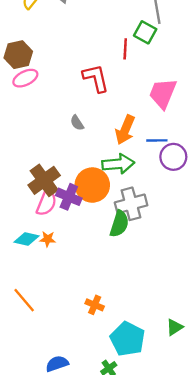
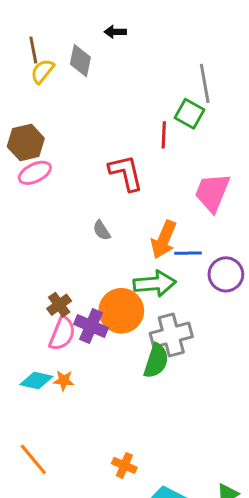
blue line: (157, 140) -> (188, 253), moved
brown cross: (44, 180) -> (59, 305), size x0.6

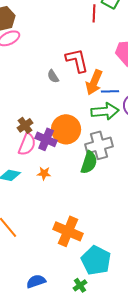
red L-shape: (126, 173) -> (77, 60), moved
green arrow: (155, 284) -> (105, 111), moved
orange star: (64, 381) -> (44, 173), moved
orange cross: (124, 465) -> (68, 231), size x1.8

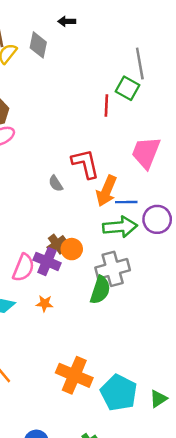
brown cross: (25, 125) -> (57, 244), moved
orange circle: (66, 129) -> (72, 249), size x0.6
cyan pentagon: (96, 260) -> (119, 393), moved

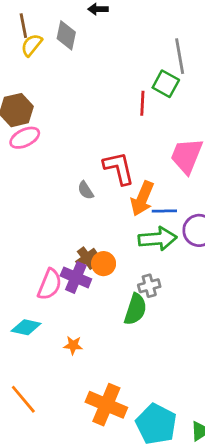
gray cross: (113, 269) -> (149, 286), size x0.6
orange star: (45, 304) -> (73, 345), moved

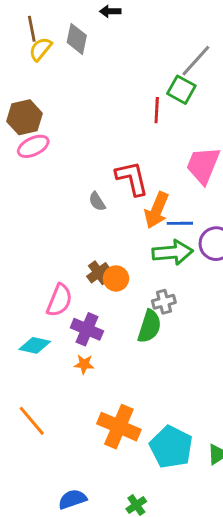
gray line: (180, 56) -> (196, 61), turned 52
purple cross: (76, 277) -> (87, 329), moved

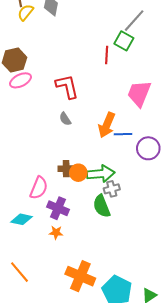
red L-shape: (132, 178) -> (67, 86), moved
green arrow: (173, 252) -> (101, 174), moved
brown cross: (99, 273) -> (66, 169), turned 35
green semicircle: (149, 326) -> (102, 206), turned 140

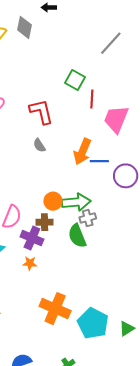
green square: (124, 41) -> (75, 80), moved
red line: (107, 55) -> (92, 99), moved
brown cross: (66, 169) -> (45, 222), moved

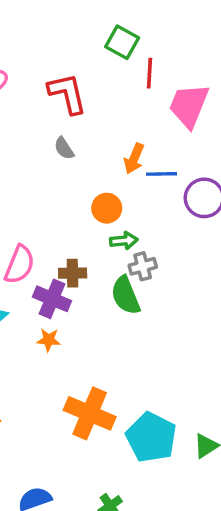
orange arrow: (82, 152) -> (134, 159), size x0.7
orange circle: (53, 201) -> (107, 208), moved
green arrow: (76, 202) -> (124, 241), size x0.6

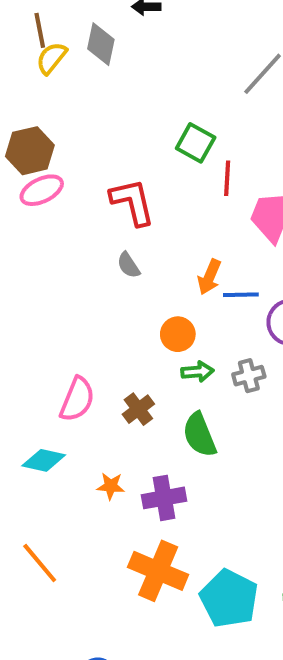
gray cross: (143, 266) -> (249, 376), moved
brown cross: (73, 273) -> (138, 409), turned -36
purple cross: (52, 299) -> (164, 498), moved, turned -33

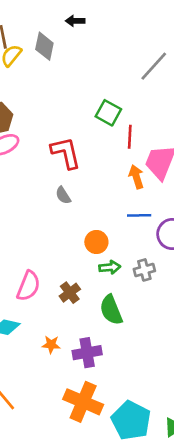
orange arrow: (209, 277) -> (136, 177), moved, turned 140

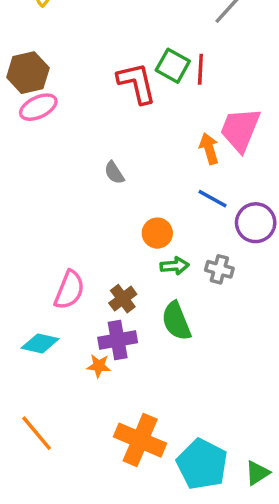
red line: (130, 137) -> (200, 69), moved
red L-shape: (66, 153) -> (137, 83), moved
blue line: (139, 215) -> (212, 199), turned 30
gray cross: (144, 270) -> (219, 269), turned 30
purple cross: (87, 353) -> (118, 340), moved

